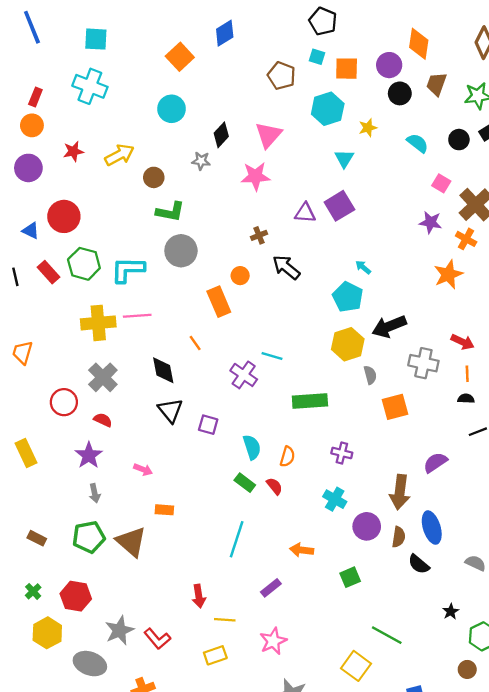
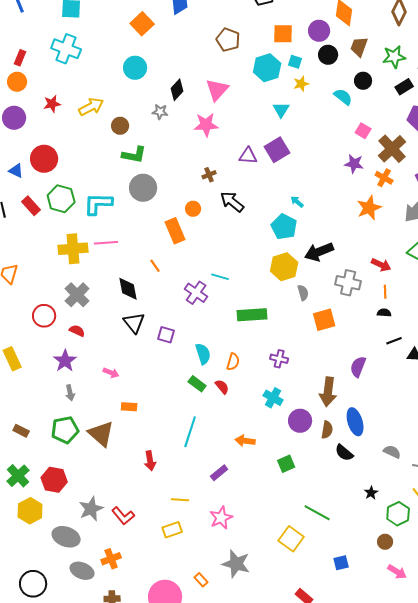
cyan square: (317, 57) -> (295, 62), moved
black circle: (459, 140) -> (363, 81), moved
purple semicircle: (435, 462) -> (358, 367), turned -35
green cross: (33, 591) -> (18, 476), size x1.6
red arrow: (199, 596) -> (150, 461), moved

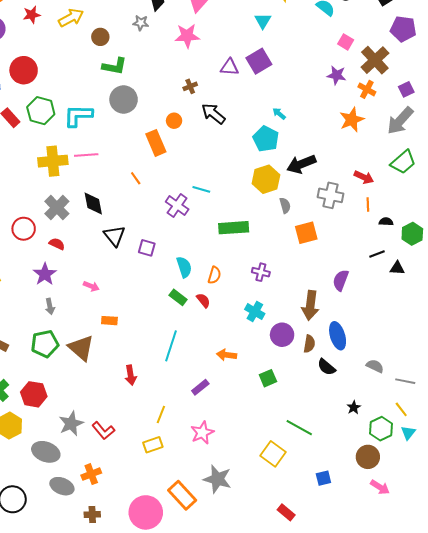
black diamond: (128, 289) -> (93, 203), moved
black semicircle: (384, 313) -> (386, 222), moved
yellow line: (180, 500) -> (161, 414), turned -72
brown circle: (385, 542) -> (368, 457), size x1.5
orange rectangle: (201, 580) -> (182, 495), size x2.0

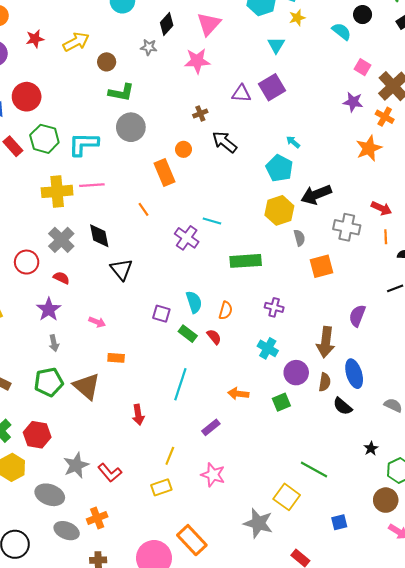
purple square: (147, 248) -> (161, 314), moved
green square: (268, 378) -> (281, 402), moved
pink star: (202, 433) -> (213, 475), turned -30
gray star: (217, 479) -> (258, 523), moved

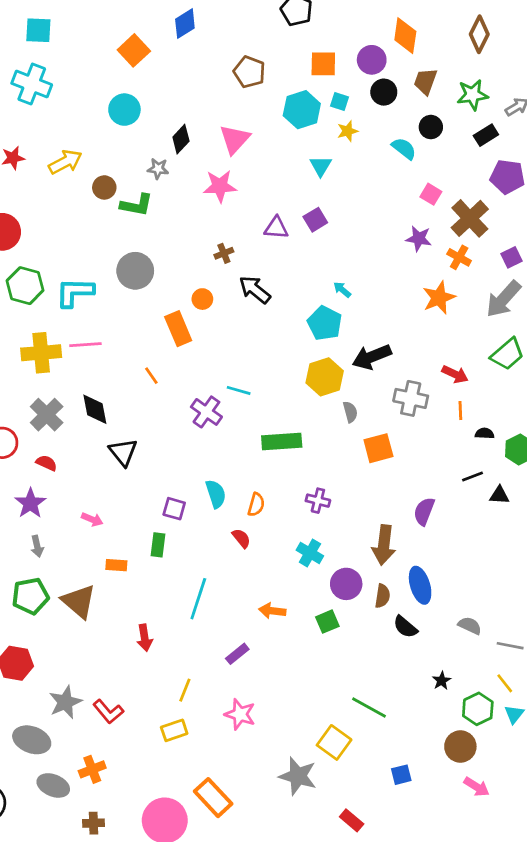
purple square: (272, 87) -> (315, 220), size x0.7
green L-shape: (121, 92) -> (137, 205), moved
green rectangle: (188, 334) -> (158, 545), moved, turned 60

